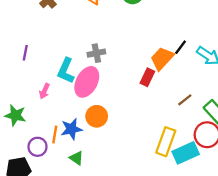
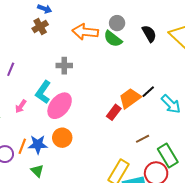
gray cross: (96, 53) -> (64, 66), moved

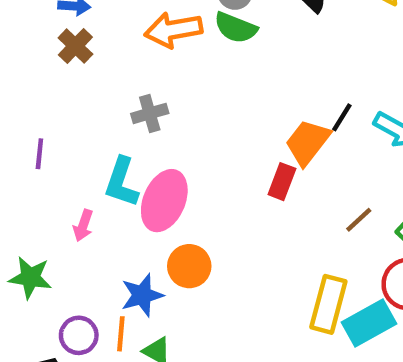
orange line: (22, 146) -> (121, 334), moved

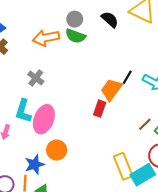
gray cross: (150, 113) -> (36, 78), turned -35
brown line: (359, 220) -> (145, 124), moved
yellow rectangle: (328, 304) -> (123, 166), turned -35

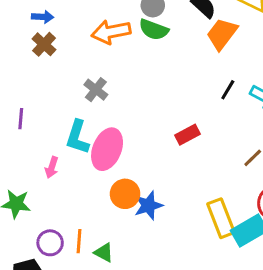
orange trapezoid: (111, 90) -> (222, 34), moved
red rectangle: (100, 109) -> (188, 135), turned 42
blue star: (35, 164) -> (148, 205), moved

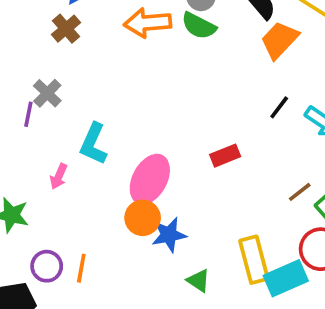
gray cross: (96, 90) -> (47, 93), moved
pink ellipse: (107, 149) -> (150, 179), moved
green triangle: (104, 253) -> (198, 281), moved

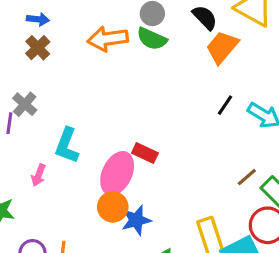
red rectangle: (225, 156) -> (145, 153), moved, turned 50

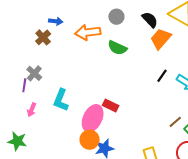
blue arrow: (38, 19) -> (56, 21), moved
green semicircle: (152, 39) -> (117, 48), moved
pink arrow: (38, 175) -> (32, 110), moved

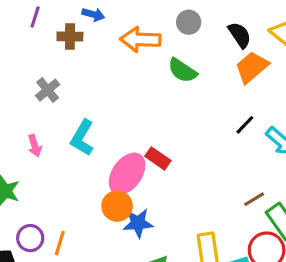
brown cross: (43, 37) -> (70, 37), turned 35
purple line: (24, 85) -> (35, 17), moved
pink arrow: (32, 110) -> (35, 146), turned -48

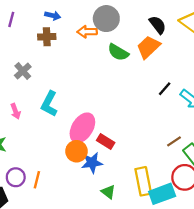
gray circle: (189, 22) -> (106, 19), moved, size x1.5
brown cross: (70, 37) -> (47, 37), moved
orange arrow: (140, 40) -> (87, 32), size x0.7
orange trapezoid: (252, 67) -> (148, 47), moved
red rectangle: (158, 158) -> (106, 142), moved

